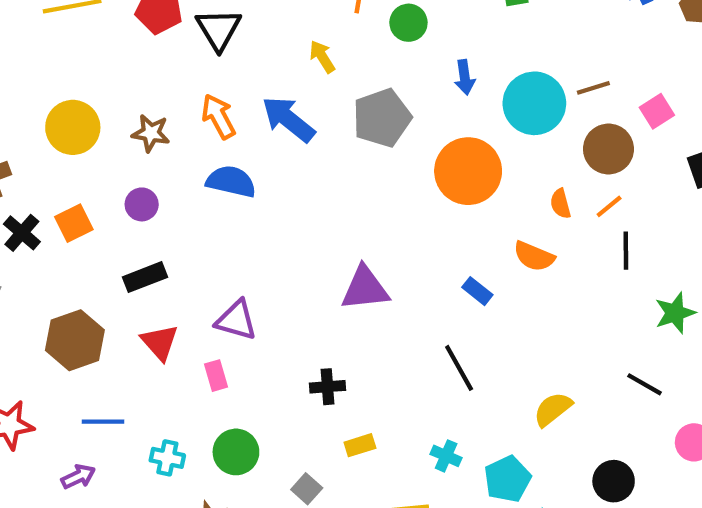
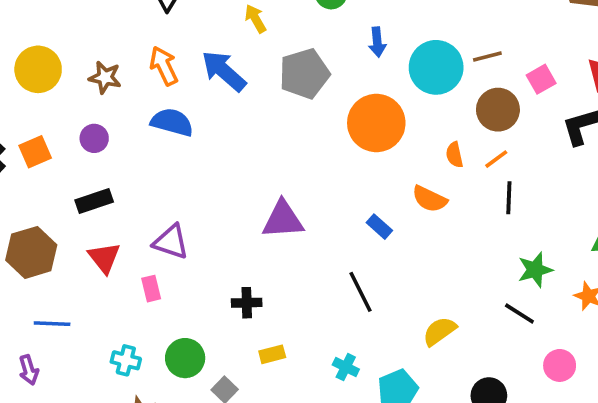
green star: (675, 313) -> (535, 270), moved
green circle: (236, 452) -> (185, 358), moved
cyan cross: (167, 458) -> (126, 360), moved
purple arrow: (78, 477) -> (29, 370), turned 96

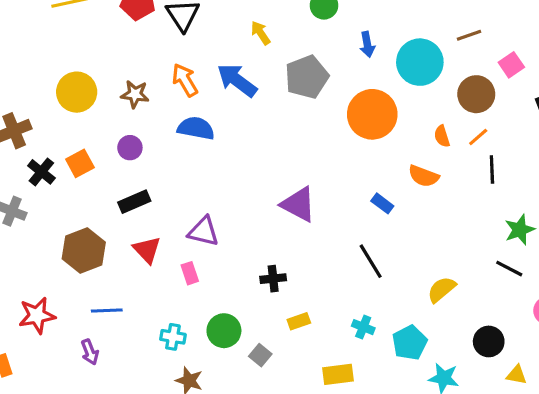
brown line: (487, 57) -> (469, 35), moved
purple triangle: (283, 220) -> (298, 204), turned 36

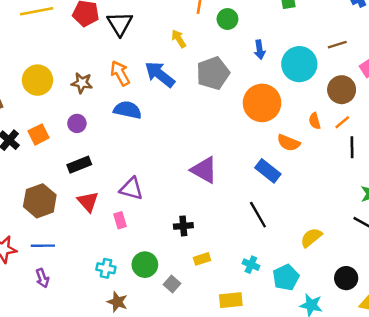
orange semicircle: (424, 176) -> (289, 143), moved
blue rectangle: (382, 203) -> (268, 171), size x1.5
blue line: (107, 310) -> (43, 246), moved

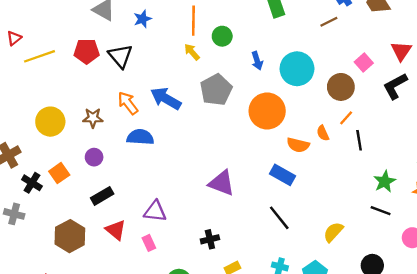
yellow arrow: (179, 39) -> (192, 52), moved
brown line: (337, 45) -> (329, 22), moved
orange semicircle: (315, 121) -> (323, 133), moved

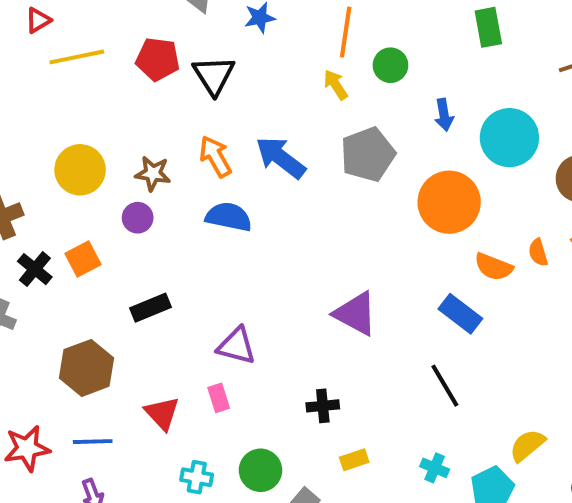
purple circle: (94, 157) -> (138, 218), moved
red triangle: (116, 230) -> (162, 413), moved
yellow semicircle: (333, 232) -> (527, 445), moved

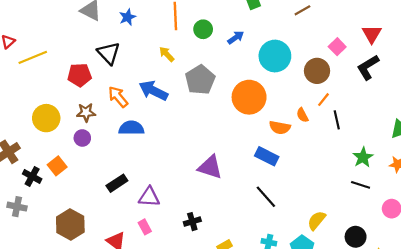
red pentagon: (158, 59) -> (80, 75), moved
yellow arrow: (336, 85) -> (167, 54), moved
blue arrow: (444, 115) -> (236, 38), moved, turned -105
black rectangle: (150, 308) -> (117, 183), moved
black cross: (323, 406) -> (192, 222), moved

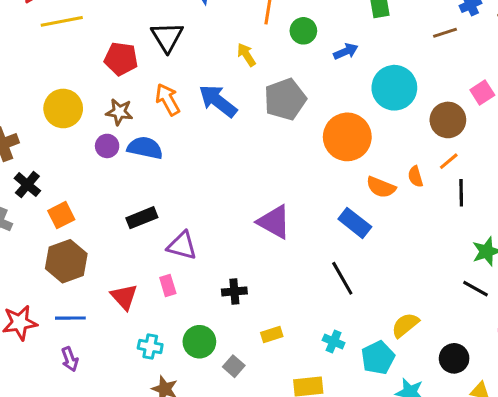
blue semicircle: (131, 128) -> (145, 148), moved
orange square: (57, 166) -> (61, 215), moved

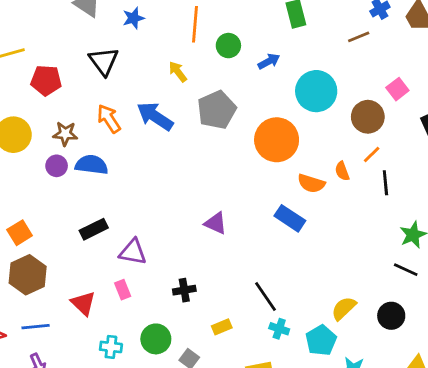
red pentagon: (121, 59) -> (46, 80), moved
purple triangle: (274, 222) -> (216, 223), size x0.7
black line: (342, 278) -> (265, 296), moved
black circle: (454, 358) -> (391, 316), moved

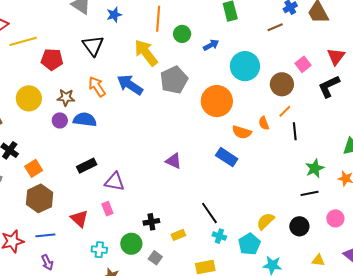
yellow arrow: (178, 72) -> (146, 53), size x1.8
black line: (406, 270) -> (310, 193), turned -36
black cross: (184, 290) -> (151, 222), moved

